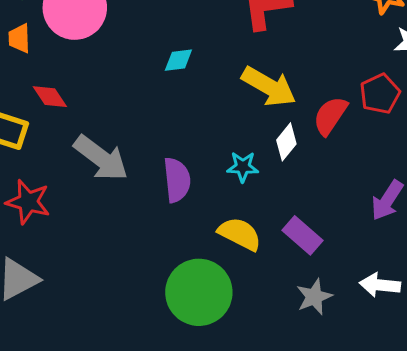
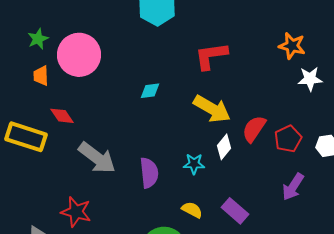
red pentagon: (380, 94) -> (288, 139), moved
red star: (28, 202) -> (76, 212), moved
yellow semicircle: (240, 234) -> (192, 210), size x0.7

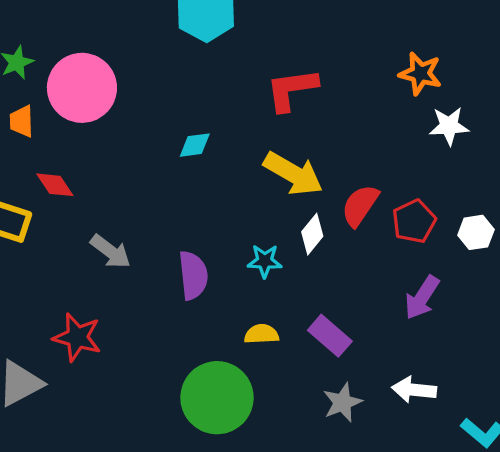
gray arrow: (97, 158) -> (111, 252), size x0.7
yellow semicircle: (192, 210) -> (261, 334), turned -30

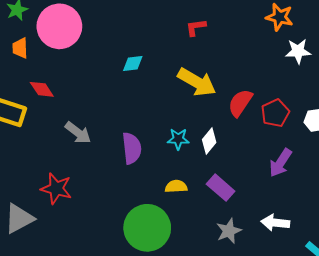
red L-shape: (292, 89) -> (196, 27), size x0.6
white diamond: (312, 234) -> (209, 141), moved

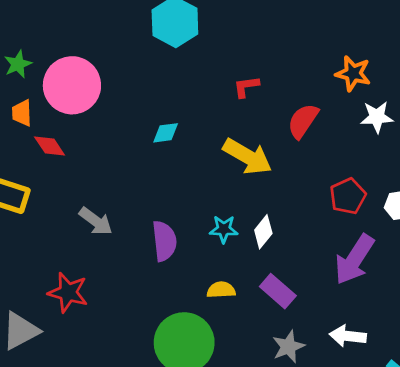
red diamond: (42, 89) -> (50, 146), moved
red semicircle: (240, 103) -> (303, 121), moved
purple arrow: (280, 163) -> (354, 259), size x1.4

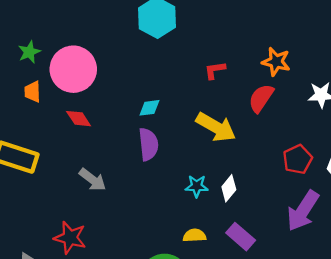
orange star: (353, 73) -> (276, 62), moved
red diamond: (50, 146) -> (79, 119), moved
purple semicircle: (164, 241) -> (148, 144), moved

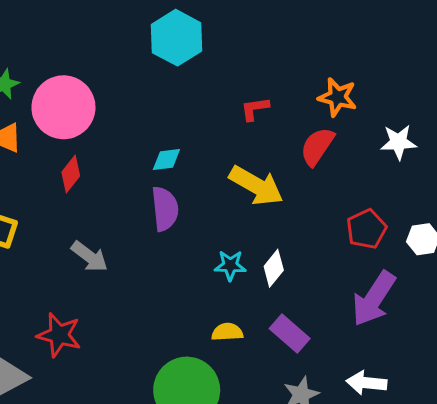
red diamond: (79, 119) -> (71, 174), turned 72

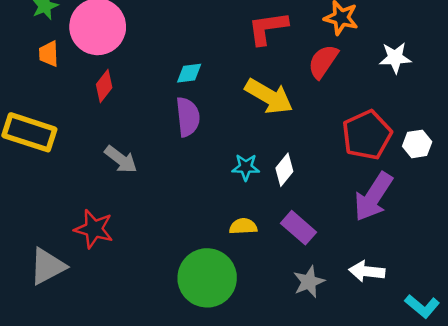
red L-shape: (255, 109) -> (268, 28), size x1.6
red pentagon: (366, 229) -> (367, 135), size x1.4

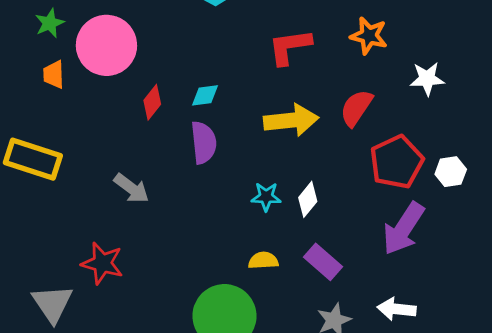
red semicircle: (323, 62) -> (356, 108), moved
red diamond: (104, 86) -> (152, 102), moved
yellow arrow: (269, 96) -> (291, 120), turned -36
gray triangle: (47, 266) -> (52, 304), turned -36

